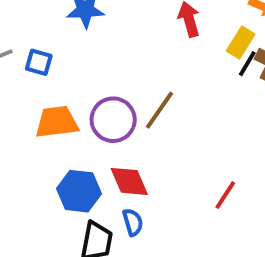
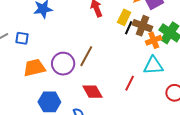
red diamond: (129, 181) -> (92, 92), moved
red line: (225, 195) -> (130, 83), moved

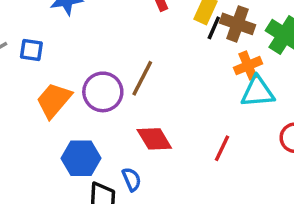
orange cross: (154, 40) -> (248, 66), moved
orange trapezoid: (34, 68) -> (54, 100), turned -35
red line: (130, 83) -> (222, 148), moved

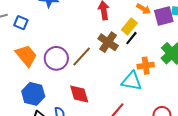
brown cross: (237, 24) -> (108, 42), moved
cyan triangle: (258, 92) -> (132, 81), moved
orange trapezoid: (54, 100) -> (26, 56), turned 85

